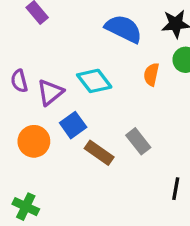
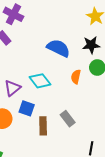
blue square: (73, 125) -> (27, 108), turned -35
brown rectangle: (99, 153) -> (43, 126), turned 54

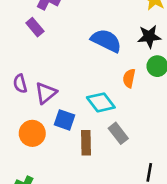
cyan diamond: (40, 81) -> (101, 102), moved

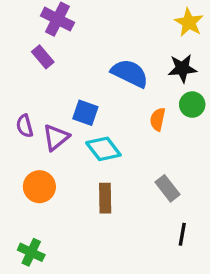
cyan diamond: (101, 102) -> (103, 149), moved
blue square: (65, 120) -> (85, 113), moved
gray rectangle: (118, 133) -> (168, 188), moved

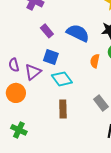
purple rectangle: (43, 57) -> (47, 31), moved
orange circle: (39, 187) -> (16, 93), moved
green cross: (31, 252) -> (19, 130), moved

